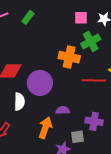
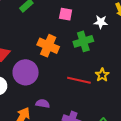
pink square: (81, 18) -> (66, 14), moved
orange cross: (69, 57) -> (48, 46), moved

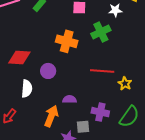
purple circle: (26, 72) -> (48, 71), size x0.6
yellow star: (102, 75) -> (125, 83), moved

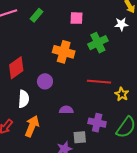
white star: (115, 10) -> (121, 24), moved
red diamond: (19, 57) -> (16, 68), turned -40
orange arrow: (51, 116) -> (32, 126), moved

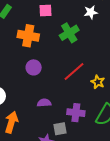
orange cross: (64, 52) -> (28, 36), moved
purple circle: (45, 81) -> (34, 67), moved
red line: (99, 82) -> (74, 72), turned -40

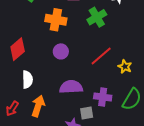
purple semicircle: (44, 103) -> (71, 87), size x1.6

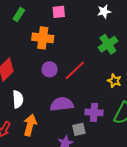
green cross: (97, 17) -> (108, 44), moved
red line: (101, 56) -> (75, 70), moved

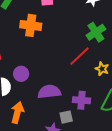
purple circle: (50, 69) -> (21, 74), moved
red line: (75, 70) -> (79, 56), moved

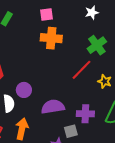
orange cross: (31, 25) -> (51, 38), moved

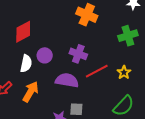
red line: (81, 70) -> (97, 71), moved
purple cross: (85, 114) -> (78, 54), moved

